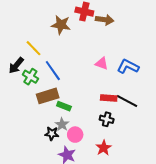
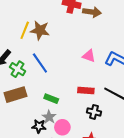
brown star: (61, 25) -> (40, 30), moved
yellow line: (33, 48) -> (25, 30), moved, turned 66
brown rectangle: (48, 96) -> (15, 95), moved
red rectangle: (109, 98) -> (86, 91), moved

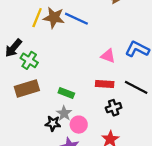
pink triangle: (89, 56) -> (108, 56), moved
blue line: (40, 63) -> (76, 19), moved, turned -30
black cross: (94, 112) -> (114, 108), turned -32

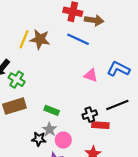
blue line: (76, 19) -> (78, 39), moved
red rectangle: (105, 84) -> (100, 125), moved
black line: (136, 87) -> (117, 105), turned -50
black cross: (114, 108) -> (90, 115), moved

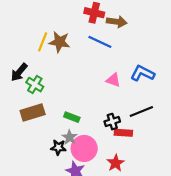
pink circle: (63, 140) -> (84, 148), size x1.5

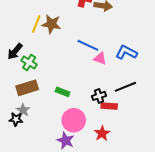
blue line: (100, 42) -> (88, 45), moved
gray star: (70, 137) -> (23, 110), moved
black star: (58, 147) -> (16, 119), moved

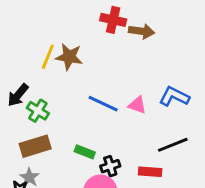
blue line: (88, 45) -> (103, 104), moved
black cross: (99, 96) -> (110, 166), moved

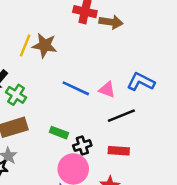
black line: (173, 145) -> (121, 116), moved

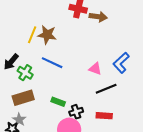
blue L-shape: (141, 82) -> (121, 63), turned -70
blue line: (76, 88) -> (52, 63), moved

